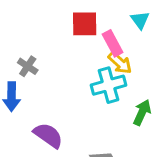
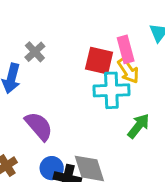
red square: (85, 24) -> (99, 61), moved

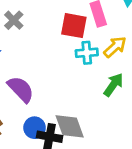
yellow arrow: (128, 71) -> (115, 47), moved, turned -95
cyan cross: (111, 90) -> (87, 53), size x0.7

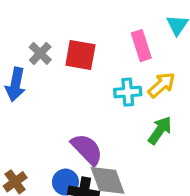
red square: (74, 26) -> (80, 55), moved
purple semicircle: (21, 89) -> (87, 149), moved

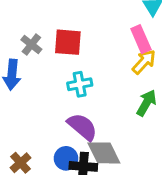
pink rectangle: (141, 46) -> (141, 39), moved
cyan cross: (128, 92) -> (80, 84), moved

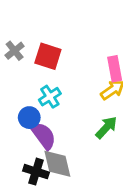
cyan cross: (80, 84) -> (50, 97), turned -35
blue circle: (66, 158) -> (29, 118), moved

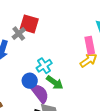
red square: (48, 56) -> (29, 24), moved
green arrow: (106, 127) -> (55, 82), moved, turned 84

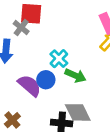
purple semicircle: (40, 93) -> (29, 86), moved

